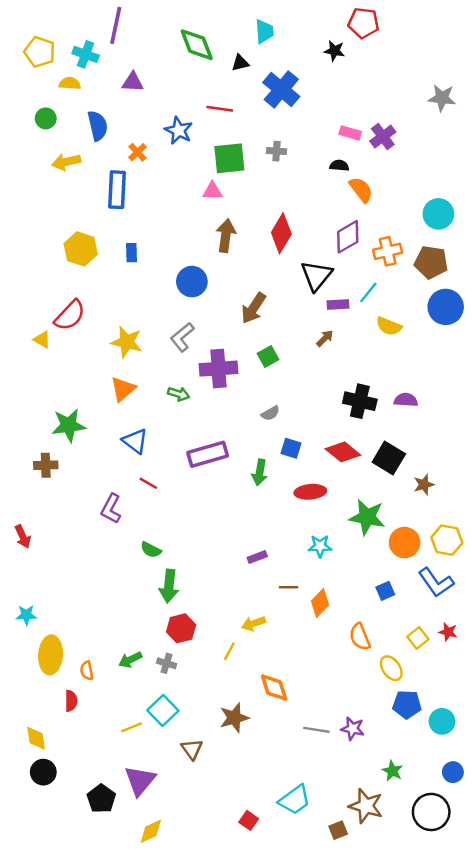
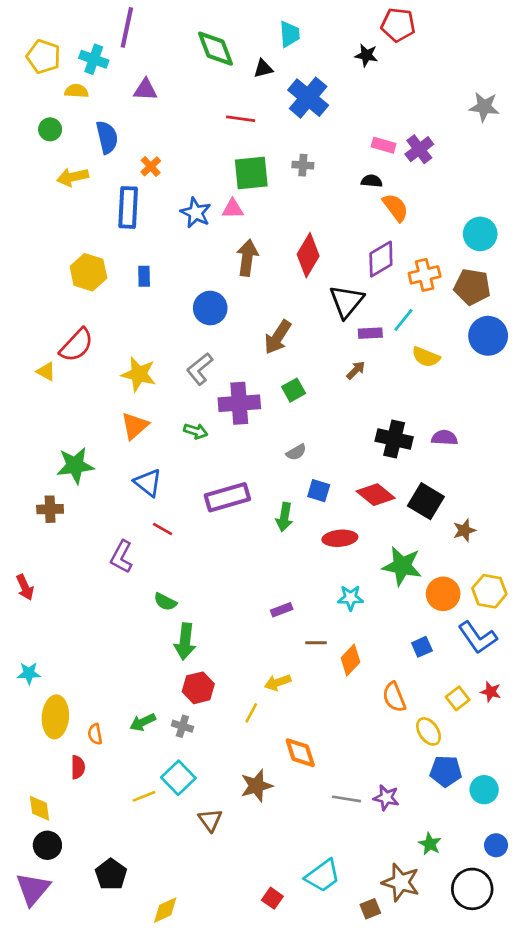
blue star: (179, 131) -> (196, 213), moved
purple triangle: (140, 781) -> (33, 889), moved

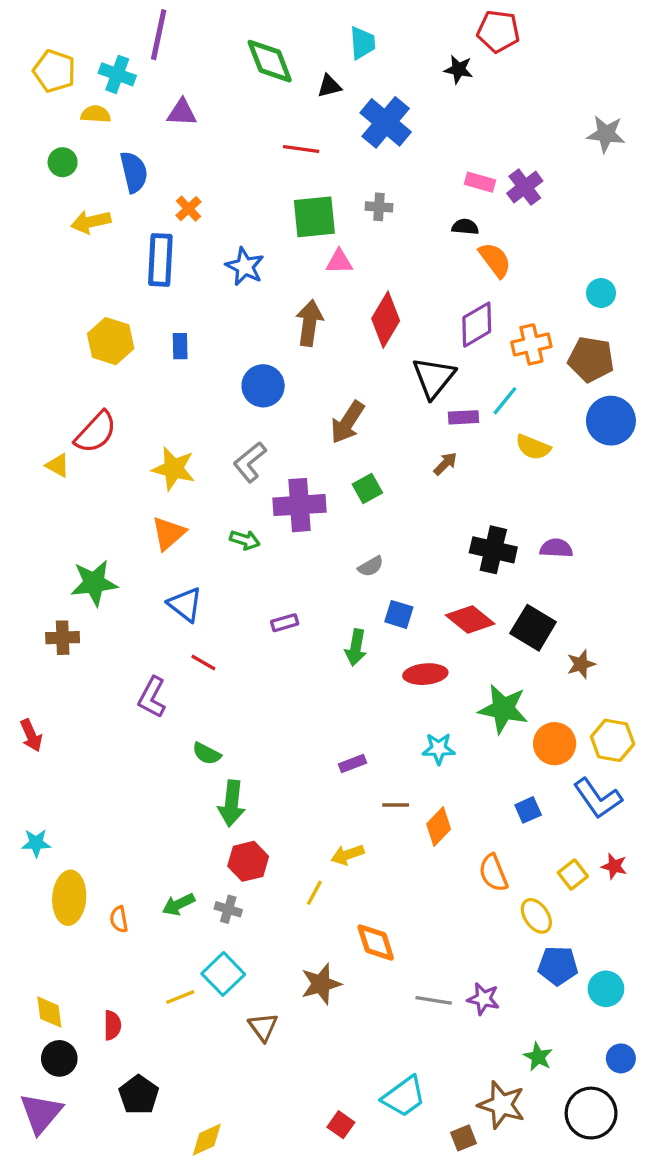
pink triangle: (233, 209) -> (339, 262), moved
cyan circle: (480, 234) -> (601, 293), size x0.7
purple rectangle: (227, 497) -> (285, 623), size x0.5
red semicircle: (78, 767) -> (112, 1025), moved

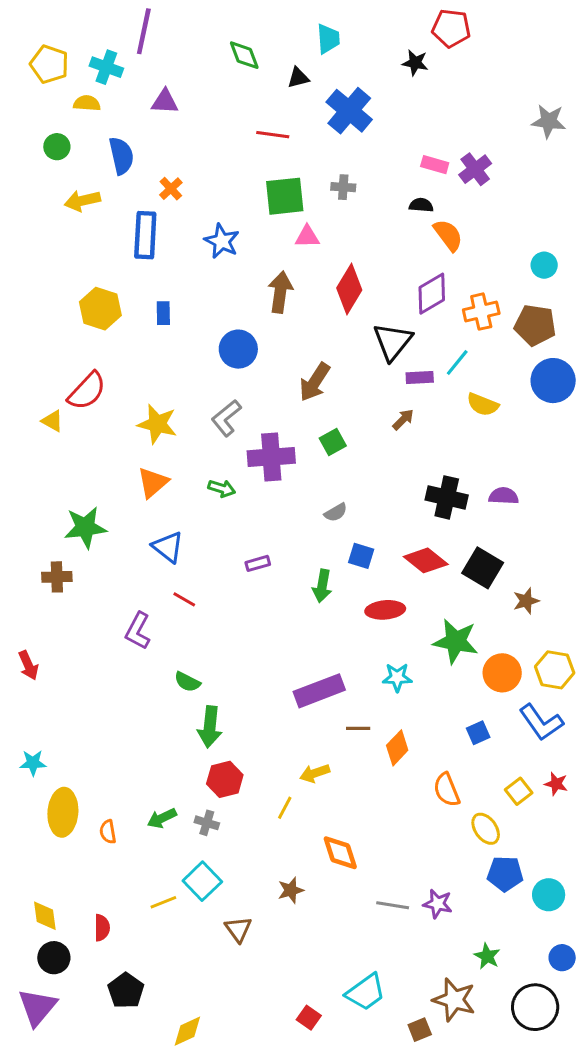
green diamond: (270, 61) -> (244, 55), size x0.7
purple rectangle: (352, 764) -> (319, 691), size x2.0
brown star: (321, 984) -> (291, 890), size x0.7

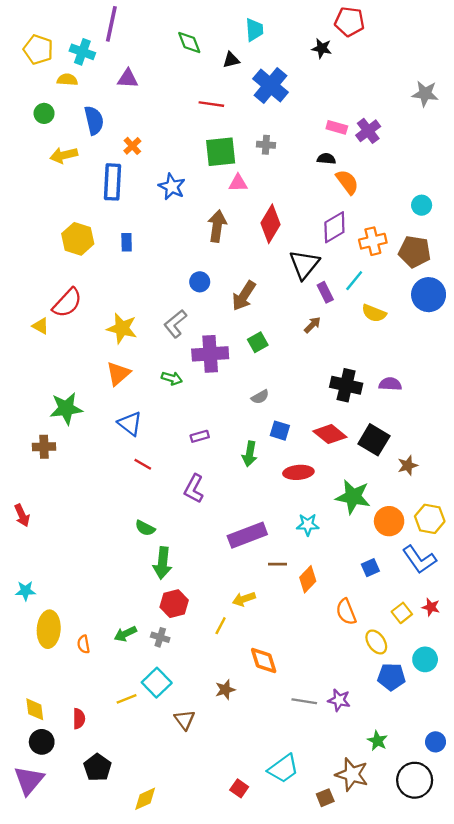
blue circle: (238, 349) -> (200, 282), moved, size x0.7
purple rectangle: (420, 378) -> (325, 292), turned 66
purple L-shape: (138, 631) -> (194, 489), moved
cyan circle: (549, 895) -> (425, 659), moved

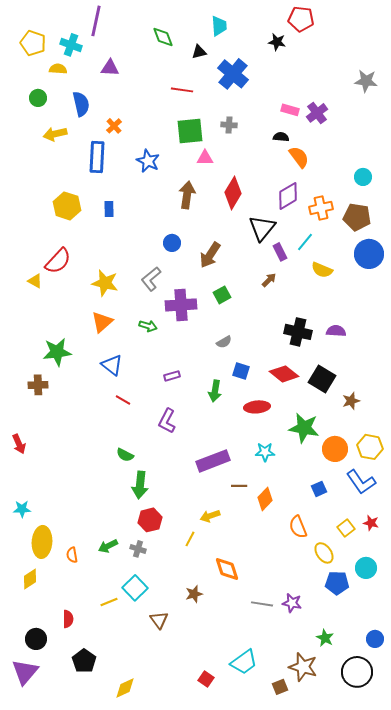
yellow diamond: (35, 709) -> (30, 579), moved, turned 65

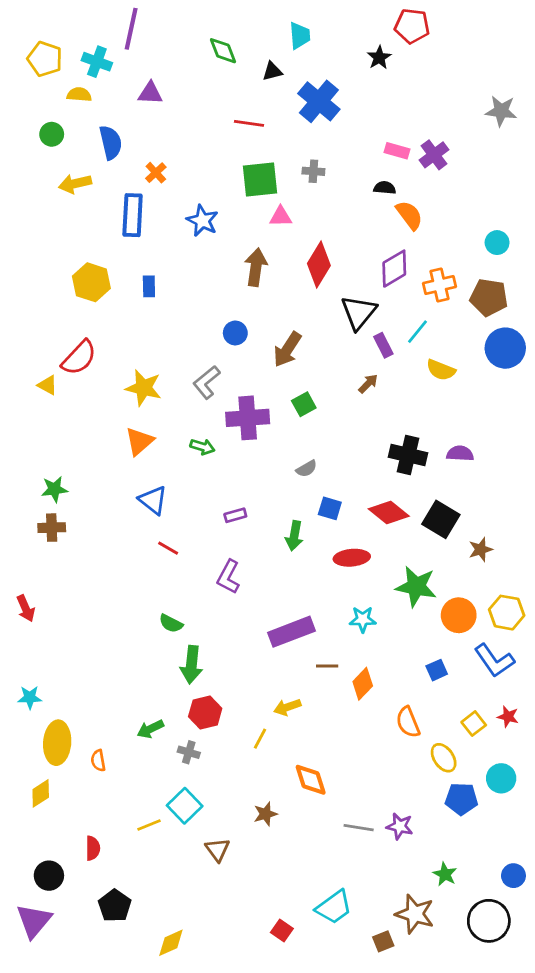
black star: (277, 42) -> (379, 58), turned 30
green star: (57, 352) -> (54, 489), moved, size x0.7
green arrow: (108, 546) -> (150, 729), moved

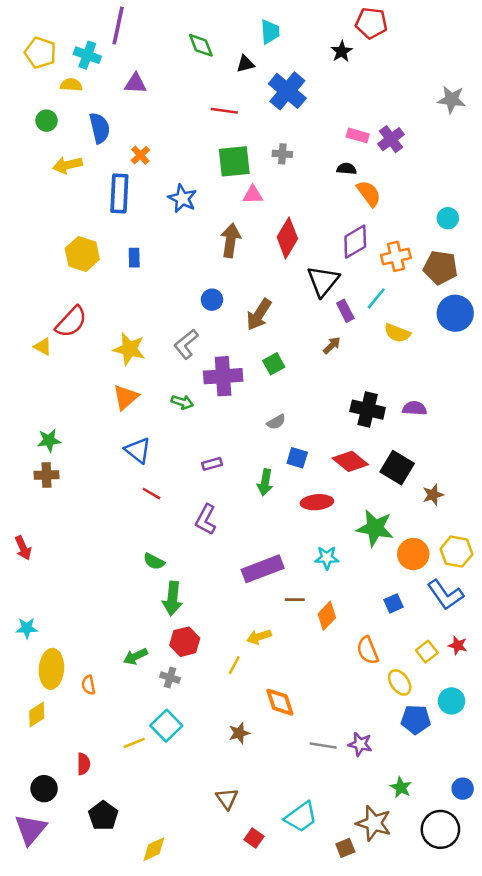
brown triangle: (217, 850) -> (227, 799), moved

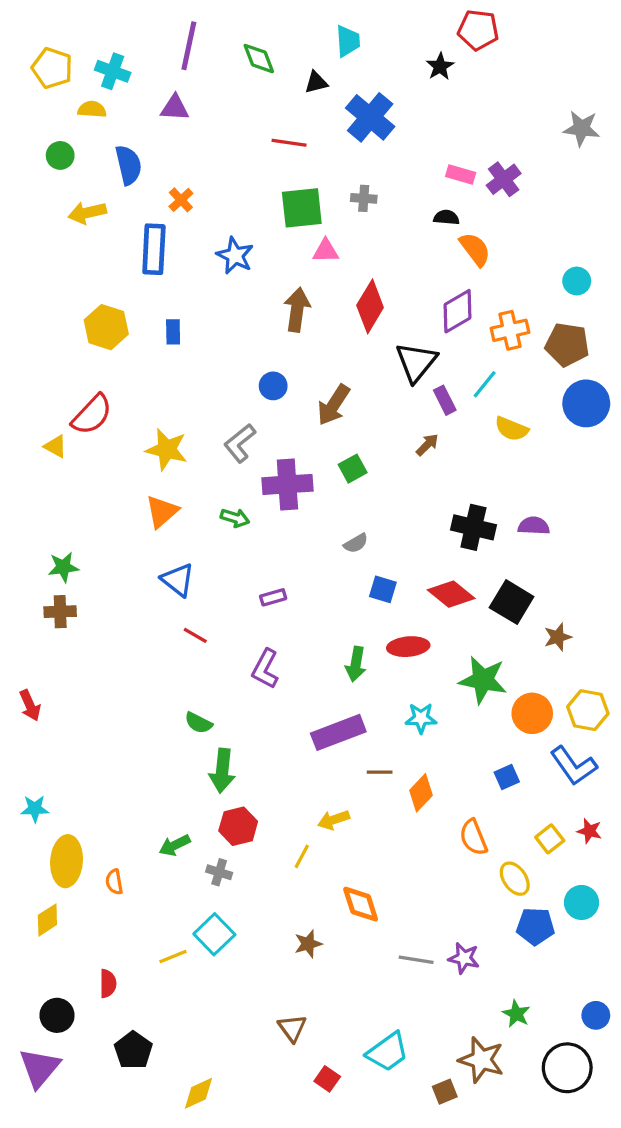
purple line: (118, 26) -> (189, 46), moved
green arrow: (265, 482) -> (356, 664), moved

